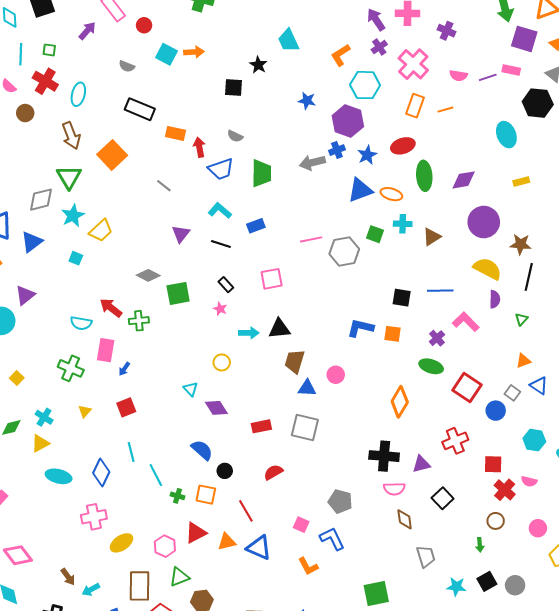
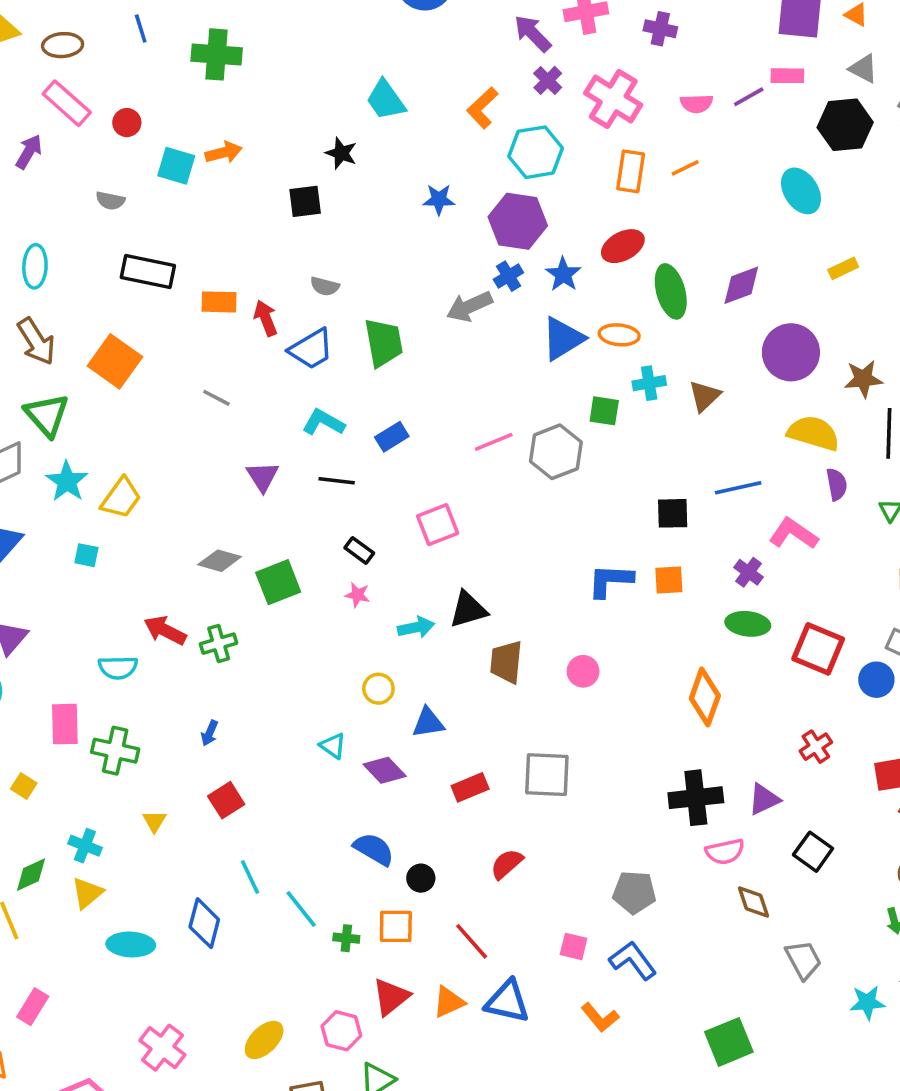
pink rectangle: (106, 350) -> (65, 724), moved
blue triangle: (307, 388) -> (428, 723), moved
red cross: (455, 441) -> (816, 747), size x0.7
pink cross: (94, 517) -> (162, 1048), moved, turned -30

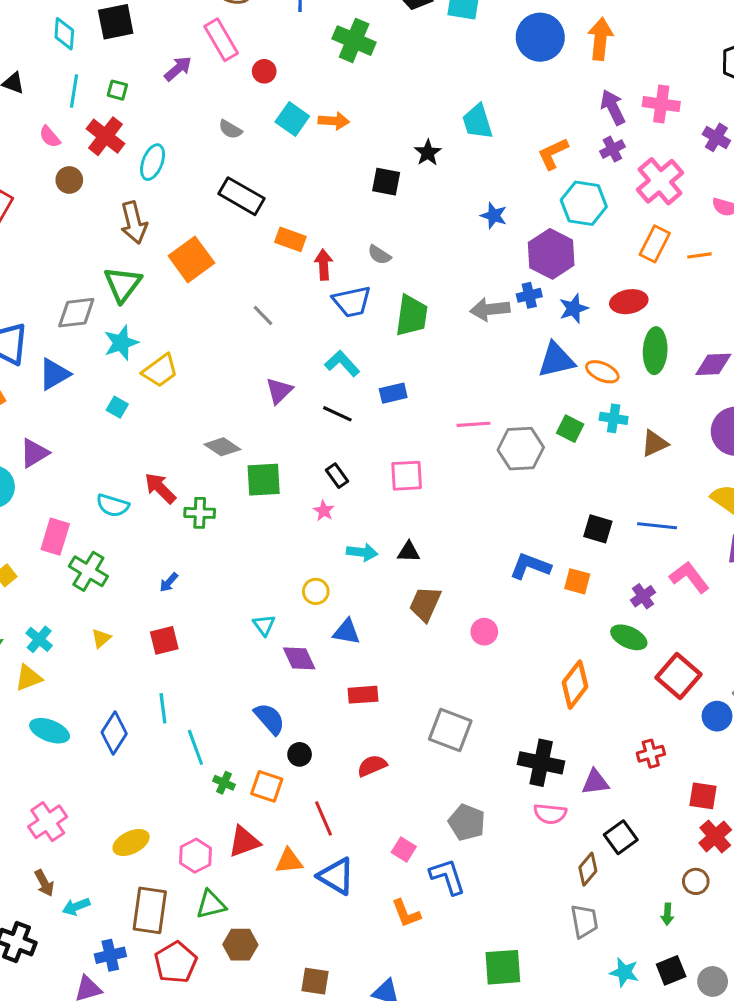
black triangle: (468, 610) -> (409, 552), size x0.7
gray square: (547, 775) -> (450, 730), moved
brown diamond: (753, 902) -> (588, 869), moved, turned 40

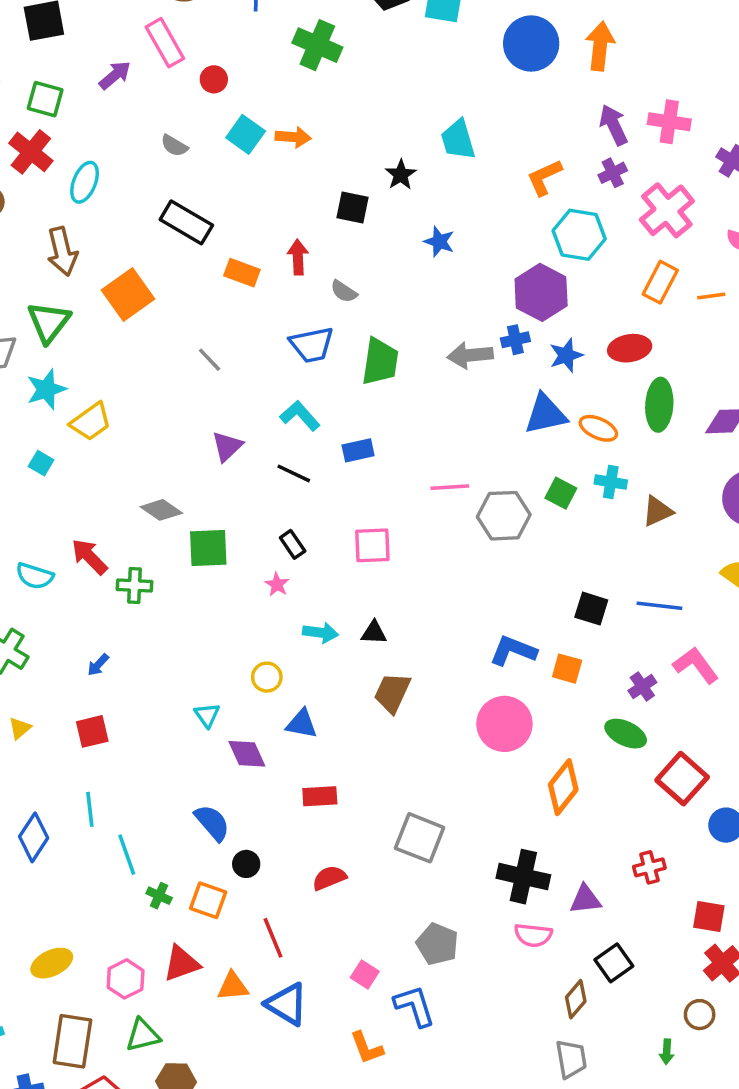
green square: (117, 90) -> (45, 99), size x1.5
blue star: (494, 216) -> (439, 242), moved
red arrow: (324, 265) -> (298, 257), moved
pink circle: (484, 632) -> (504, 724), moved, size x1.8

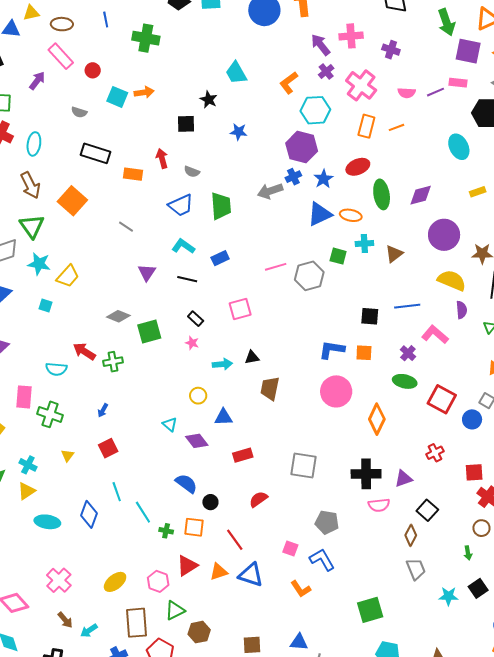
cyan star: (46, 389) -> (39, 264), turned -30

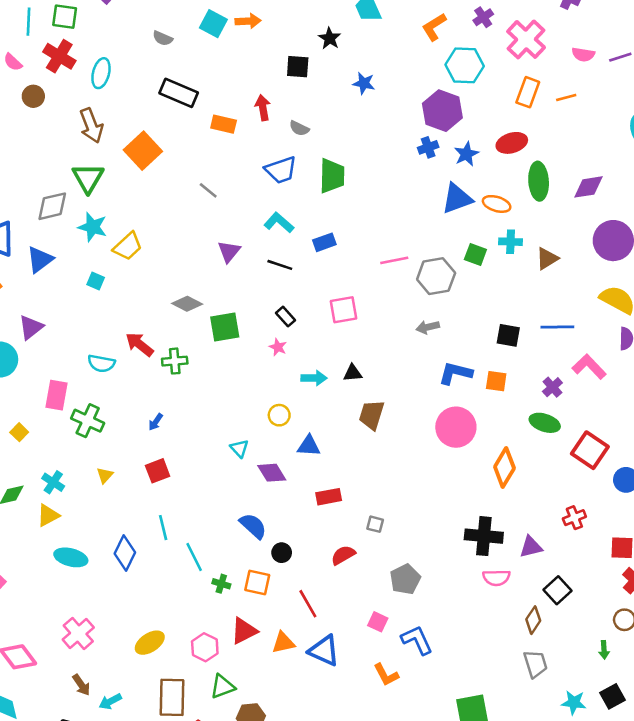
gray arrow: (270, 191) -> (428, 327), moved, size x0.7
gray square: (303, 466) -> (375, 524), moved, size x0.5
gray pentagon: (327, 522) -> (405, 579), moved, turned 30

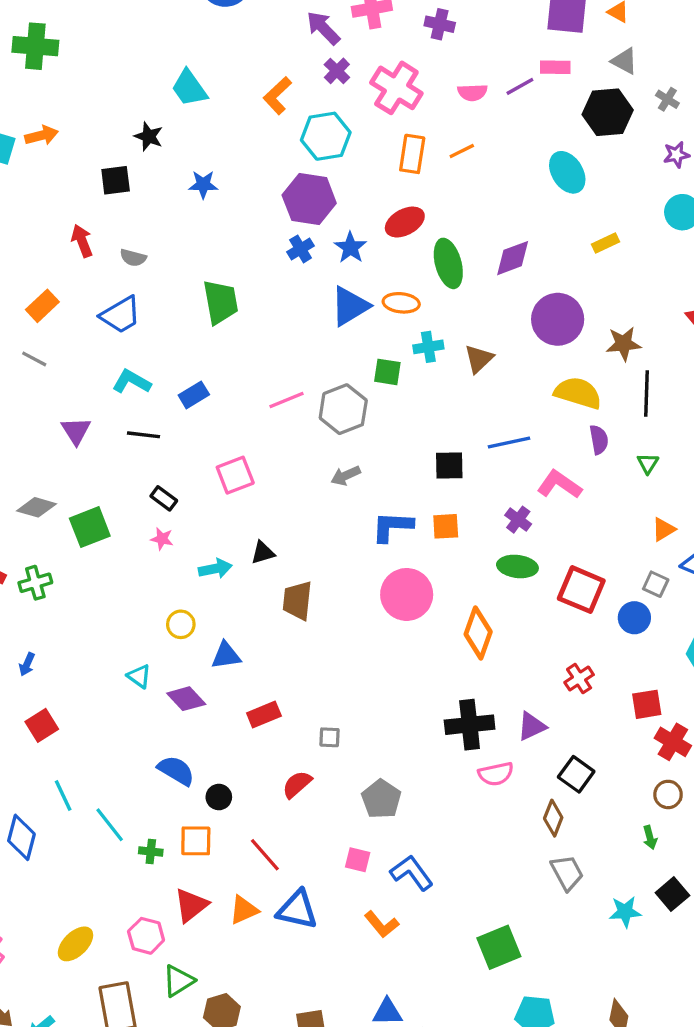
orange rectangle: (224, 124) -> (42, 306), moved, turned -45
green trapezoid: (332, 176) -> (221, 302), moved

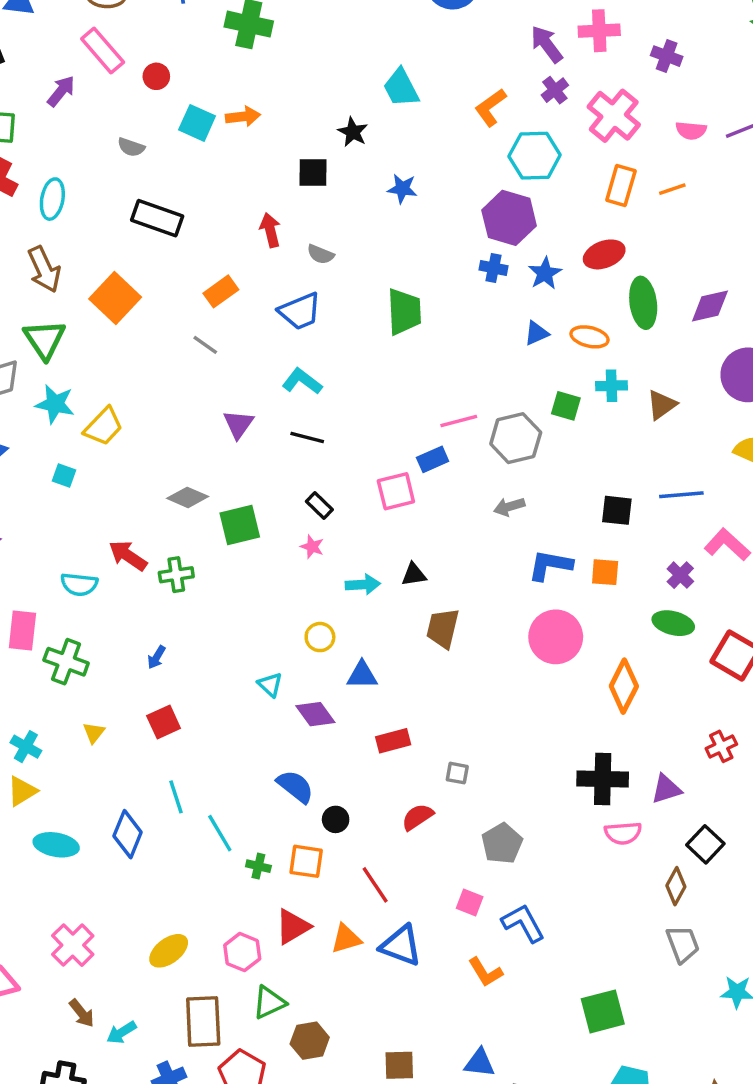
blue cross: (301, 249) -> (494, 268), turned 35
blue triangle: (350, 306) -> (536, 333), size x0.6
blue rectangle: (194, 395) -> (433, 459), moved

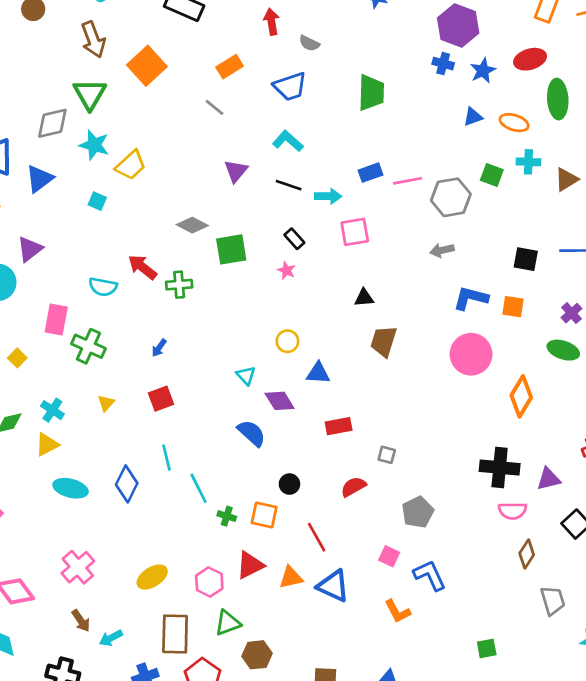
blue rectangle: (433, 459) -> (371, 173), moved
cyan arrow: (363, 585) -> (328, 196), moved
blue semicircle: (295, 786) -> (252, 433), moved
brown diamond: (676, 886) -> (527, 554), moved
green square: (603, 1011) -> (487, 648), size x0.6

